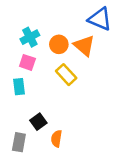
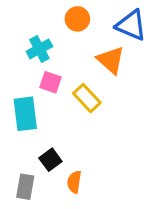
orange circle: (59, 44) -> (77, 19), moved
pink square: (27, 62) -> (50, 82), moved
cyan rectangle: (19, 87) -> (25, 114), size x1.5

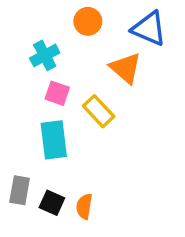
cyan rectangle: (25, 114) -> (54, 140), moved
black square: (50, 160) -> (52, 203), moved, turned -30
gray rectangle: (25, 187) -> (20, 190), moved

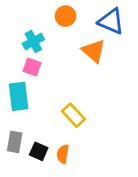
pink square: (57, 93) -> (32, 67), moved
yellow rectangle: (99, 111) -> (74, 115), moved
cyan rectangle: (54, 140) -> (19, 96), moved

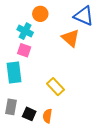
orange circle: (66, 16) -> (40, 14), moved
cyan cross: (33, 42) -> (25, 31), turned -35

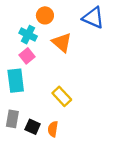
orange triangle: (71, 38) -> (62, 42), moved
pink square: (24, 50) -> (27, 56), turned 32

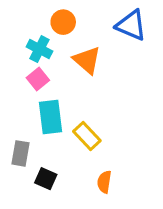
cyan rectangle: (16, 81) -> (51, 117), moved
gray rectangle: (12, 119) -> (20, 153), moved
orange semicircle: (53, 129) -> (104, 182), moved

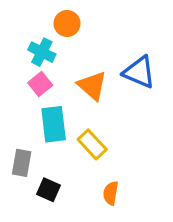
blue triangle: (131, 25) -> (139, 72), moved
orange triangle: (87, 60) -> (92, 86), moved

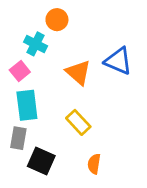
pink square: (40, 84) -> (20, 71), moved
cyan rectangle: (54, 124) -> (27, 105), moved
black square: (49, 190) -> (41, 161), size x1.4

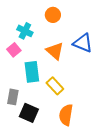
orange circle: (57, 20) -> (53, 15), moved
cyan rectangle: (27, 105) -> (32, 72), moved
orange semicircle: (94, 164) -> (66, 115), size x1.5

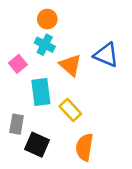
orange circle: (53, 15) -> (47, 19), moved
cyan cross: (25, 31) -> (45, 45), moved

